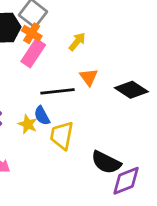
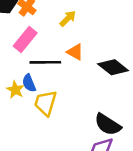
pink rectangle: (33, 53) -> (25, 40), moved
orange triangle: (89, 77) -> (75, 52), turned -30
black semicircle: (106, 162) -> (108, 124), moved

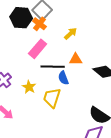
orange triangle: (75, 52) -> (76, 59), turned -32
blue semicircle: (29, 83) -> (63, 78), moved

